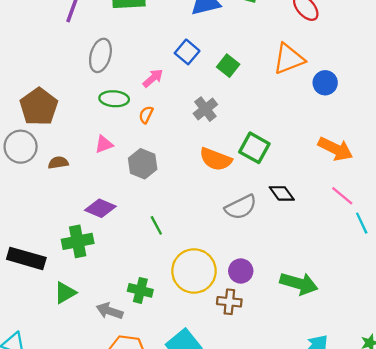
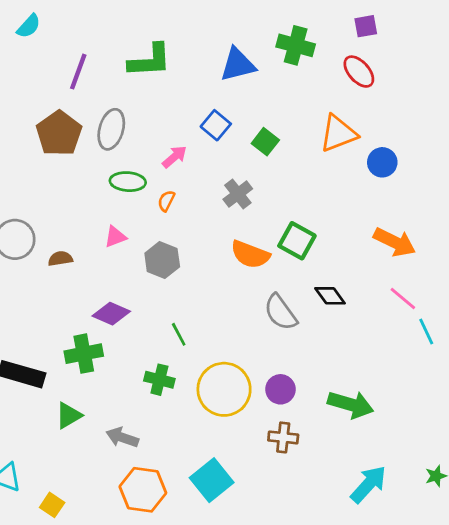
brown pentagon: (39, 107) -> (59, 133), moved
gray semicircle: (241, 207) -> (280, 312), turned 80
green cross: (140, 290) -> (159, 380), moved
brown cross: (229, 302) -> (283, 437), moved

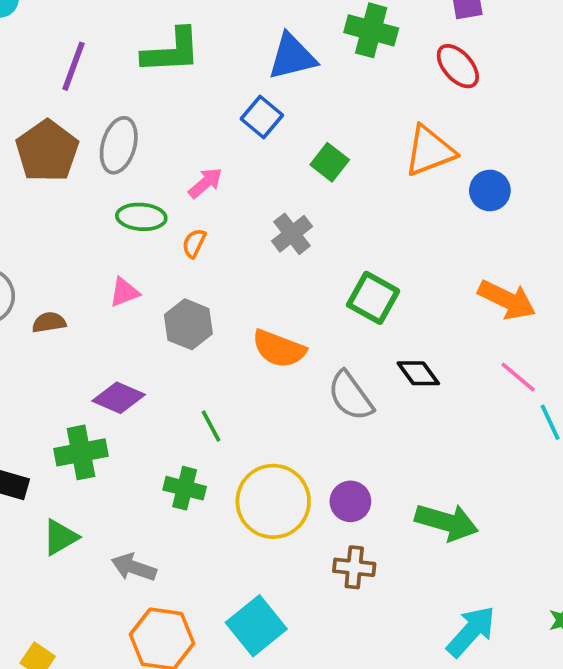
blue square: (216, 125) -> (262, 117), moved
orange semicircle: (250, 255) -> (279, 349), moved

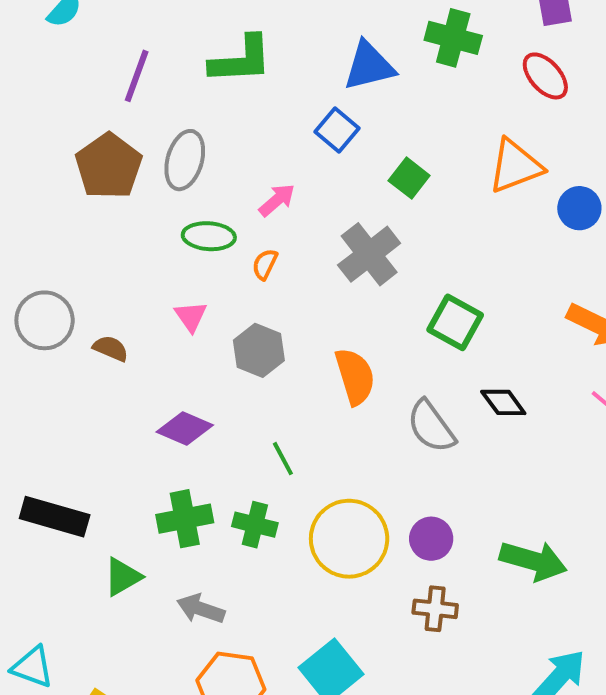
gray cross: (292, 234) -> (369, 254), size x1.4
pink triangle: (124, 292) -> (191, 316), turned -44
brown semicircle: (49, 322) -> (111, 348), turned 32
orange semicircle: (279, 349) -> (355, 376), turned -128
green cross: (81, 452) -> (185, 519), moved

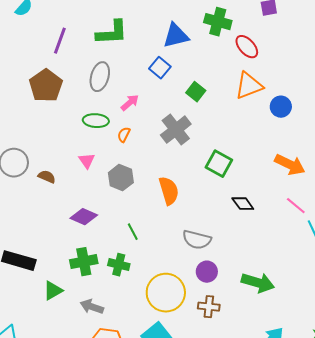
red ellipse: (545, 76) -> (247, 47), moved
gray ellipse: (185, 160) -> (100, 77), moved
gray semicircle: (431, 427) -> (197, 240), moved, turned -40
yellow circle: (349, 539) -> (166, 293), moved

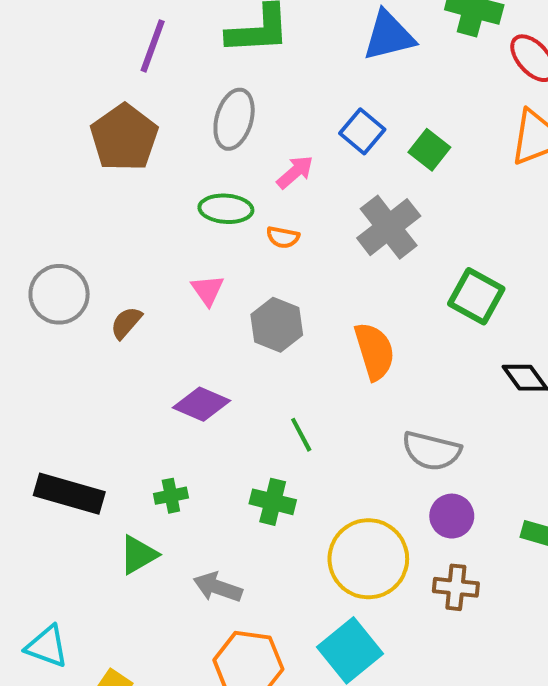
blue square: (160, 68) -> (362, 131), moved
orange semicircle: (124, 135) -> (283, 237), turned -105
brown semicircle: (47, 177) -> (126, 323), turned -72
green cross: (84, 262) -> (171, 496), moved, size x0.6

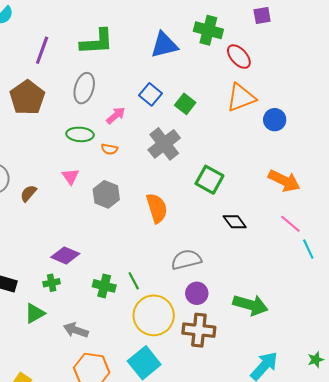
purple diamond: (201, 404) -> (65, 255), moved
green line: (301, 435) -> (134, 281), moved
gray semicircle: (431, 451) -> (186, 260), turned 152
brown cross: (456, 587) -> (199, 330), size x1.4

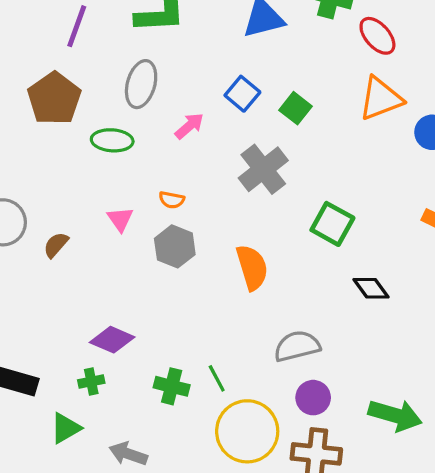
green ellipse: (80, 134) -> (112, 140), moved
orange semicircle: (109, 149) -> (172, 200), moved

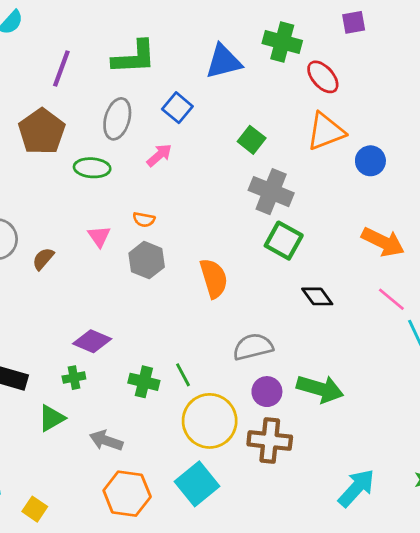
blue square: (242, 94) -> (177, 108), moved
gray cross: (263, 169) -> (271, 192), moved, turned -30
green arrow: (395, 415) -> (320, 389), moved

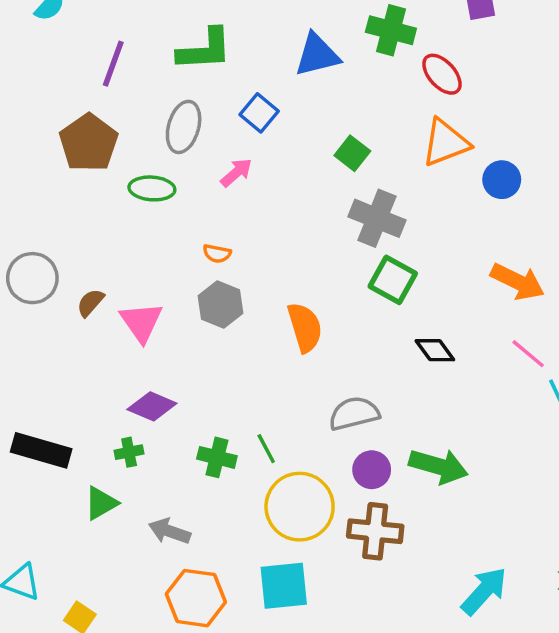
pink triangle: (99, 236) -> (141, 322), moved, size x1.5
cyan square: (197, 484) -> (284, 586), turned 33

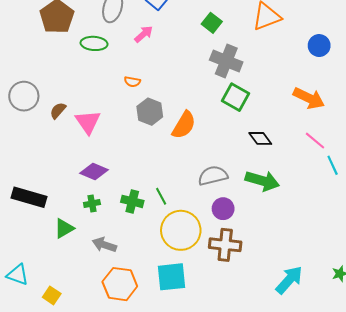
blue circle: (502, 180) -> (319, 46), moved
gray hexagon: (220, 304) -> (150, 112), moved
orange semicircle: (305, 327) -> (184, 125), turned 48
green cross: (129, 452) -> (92, 203), moved
green arrow: (438, 466) -> (262, 181), moved

